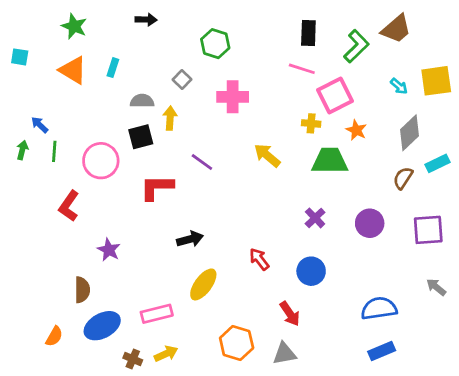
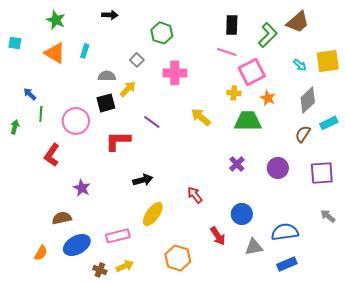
yellow arrow: (170, 118) -> (128, 89), turned 42
green arrow: (22, 150) -> (15, 127), moved
blue circle: (311, 271) -> (242, 214), moved
brown semicircle: (82, 290) -> (62, 218), turned -102
gray triangle: (284, 354) -> (254, 247), moved

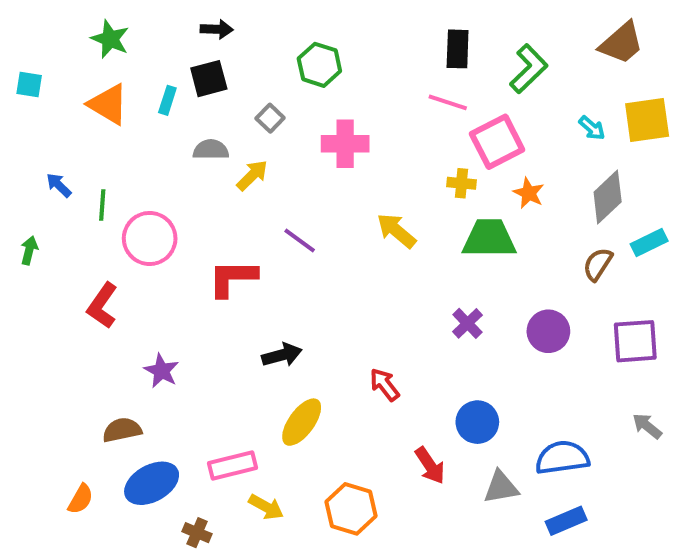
brown trapezoid: (298, 22) -> (621, 43), moved
black square: (106, 103) -> (209, 79), moved
green line: (41, 114) -> (102, 205), moved
yellow arrow: (125, 266) -> (266, 507), moved, turned 54

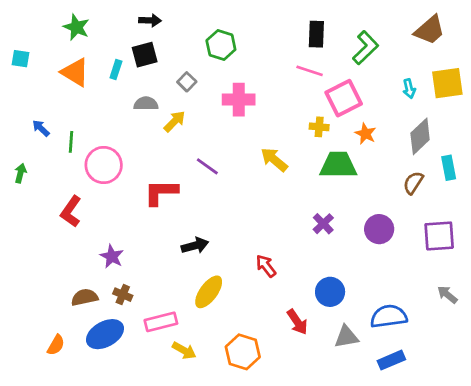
cyan arrow: (592, 128) -> (409, 89), turned 36
cyan rectangle: (649, 242) -> (449, 168), turned -75
brown cross: (197, 533) -> (123, 295), moved

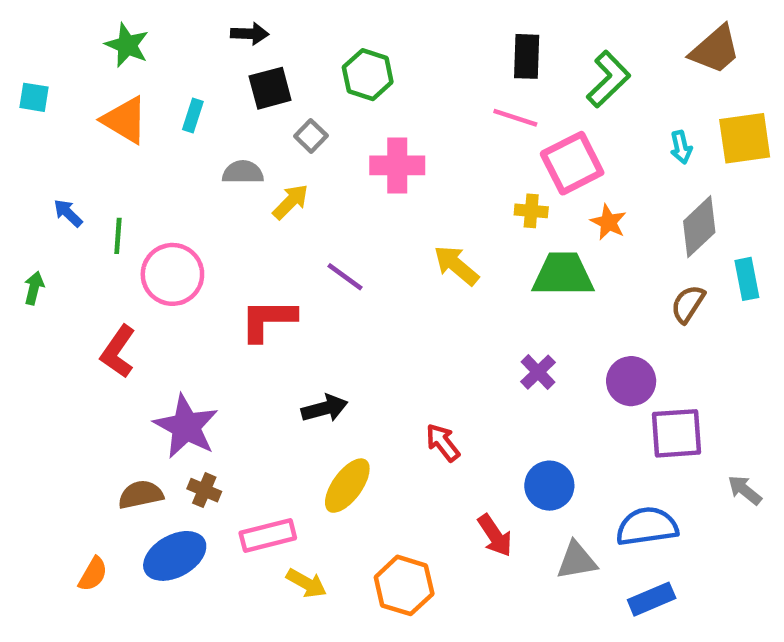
black square: (145, 55) -> (270, 88), moved
purple square: (439, 236) -> (677, 433), moved
purple star: (112, 256) -> (186, 427), size x1.6

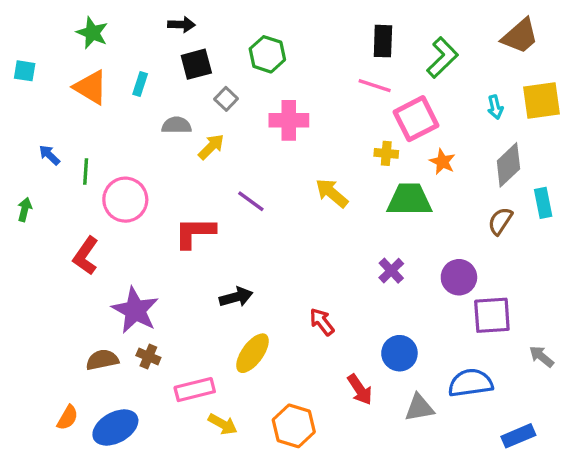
blue ellipse: (175, 556) -> (115, 428), moved
blue rectangle: (652, 599) -> (518, 436), moved

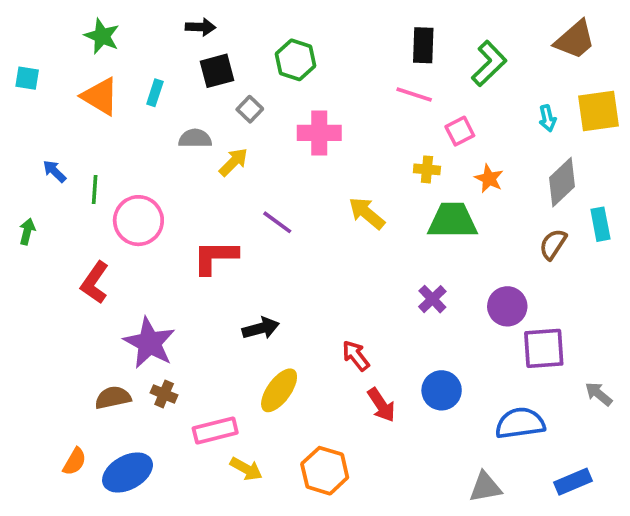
pink square: (416, 119) -> (460, 131), size x0.6
red arrow: (360, 390) -> (381, 405), moved
gray triangle: (419, 408) -> (485, 487), moved

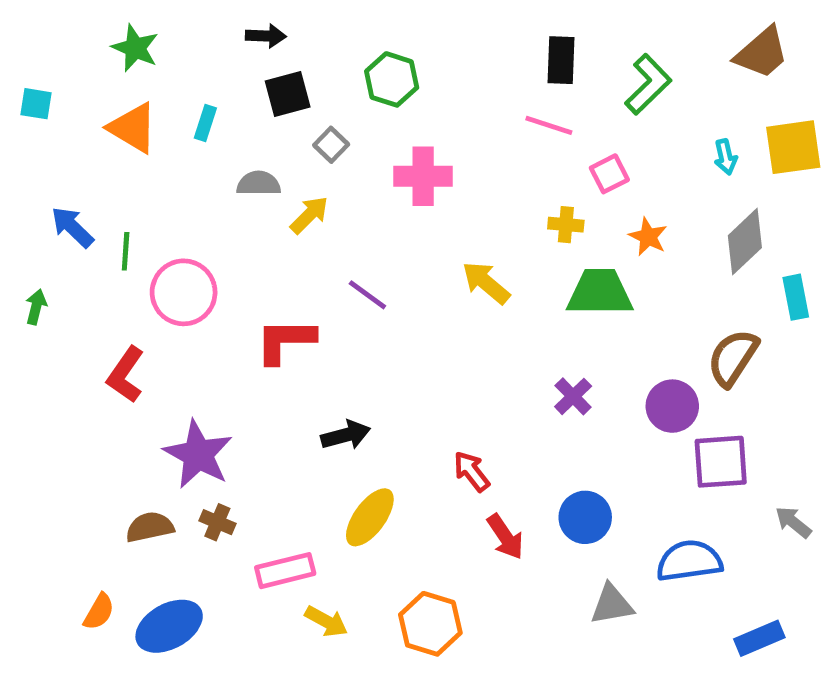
blue arrow: (54, 171) -> (72, 227), size x1.4
brown semicircle: (553, 244) -> (733, 358), moved, size x1.4
gray triangle: (485, 487) -> (612, 604), moved

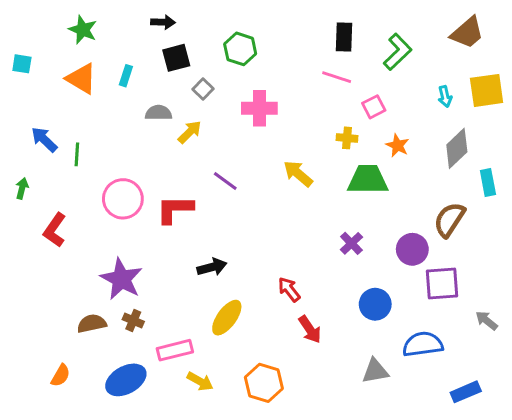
pink circle: (184, 292) -> (123, 199), moved
red L-shape: (126, 375) -> (55, 230), moved
blue circle: (585, 517) -> (375, 304), moved
blue ellipse: (169, 626) -> (126, 380), moved

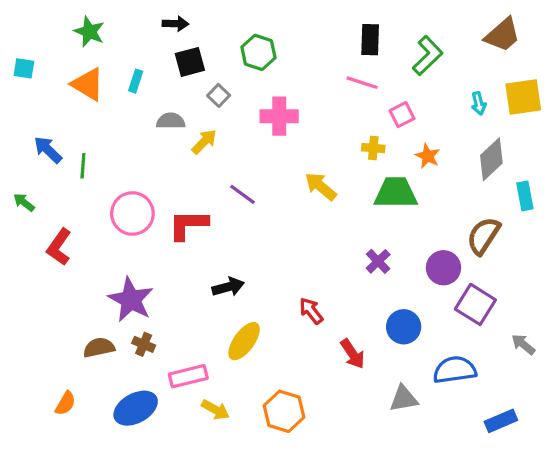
green arrow: (22, 188) -> (24, 202), turned -66
purple square: (442, 283) -> (475, 304), turned 36
red arrow: (310, 329) -> (353, 354), moved

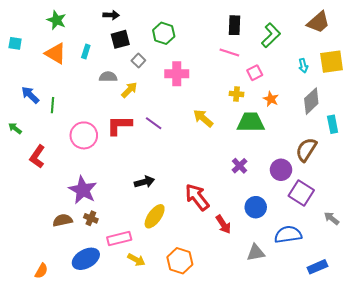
red L-shape: (188, 225) -> (119, 125), moved
red arrow: (311, 311) -> (197, 197), size x1.6
orange semicircle: (65, 403) -> (41, 271), moved

